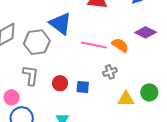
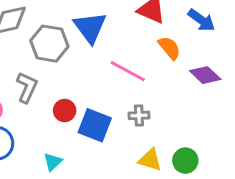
orange semicircle: (120, 45) -> (169, 48), moved
blue square: (83, 87) -> (95, 125), size x1.6

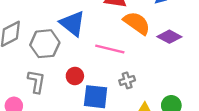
orange semicircle: (169, 48) -> (137, 23), size x1.4
red circle: (65, 111) -> (75, 76), moved

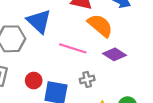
purple diamond: (169, 37) -> (115, 54), moved
red circle: (75, 76) -> (34, 81), moved

